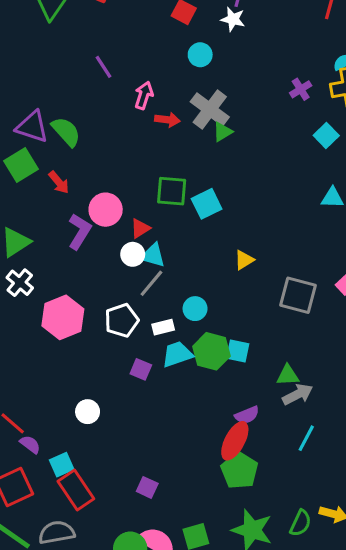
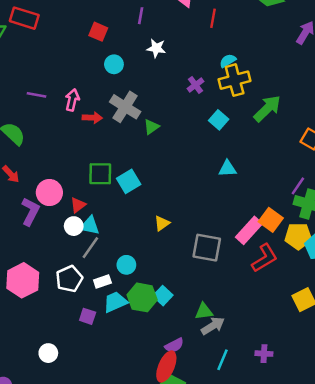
white star: (233, 19) -> (156, 48), moved
purple line: (103, 67) -> (37, 95), moved, turned -42
green triangle: (223, 132) -> (151, 127), moved
cyan square: (238, 351) -> (163, 296), turned 36

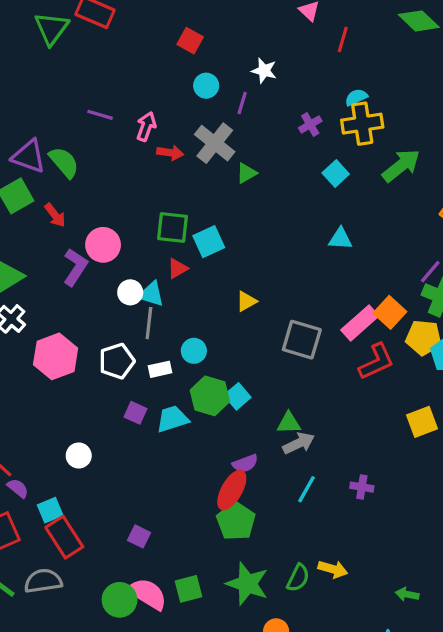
purple line: (141, 16) -> (242, 103), moved
red triangle: (78, 205) -> (177, 268), moved
gray line: (90, 248) -> (149, 323), turned -35
cyan trapezoid: (115, 302) -> (172, 419), moved

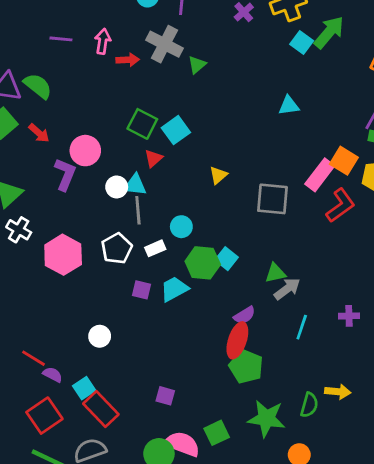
cyan square: (336, 174) -> (302, 43), moved
green square: (173, 227) -> (142, 124), turned 32

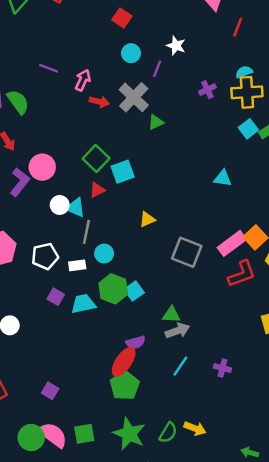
gray line: (138, 210) -> (86, 232), moved

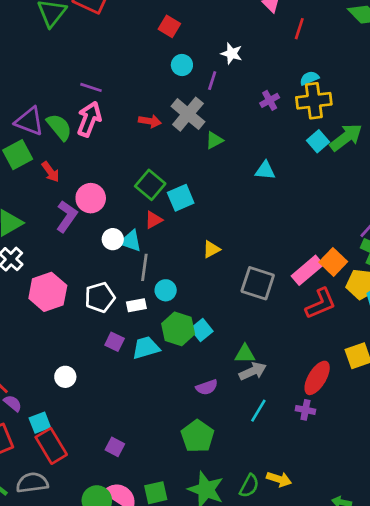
pink arrow: (83, 80) -> (89, 119), moved, size x1.4
cyan triangle: (223, 178) -> (265, 170), moved
red ellipse: (124, 362) -> (317, 378), moved

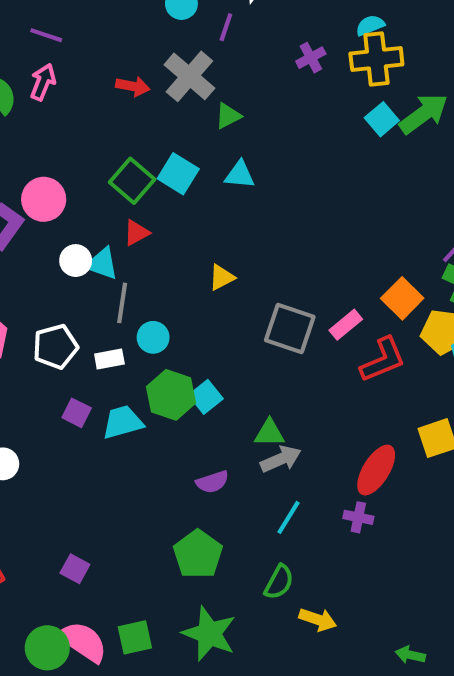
pink arrow: (89, 119) -> (43, 82), size x0.7
cyan triangle: (265, 170) -> (240, 175), moved
cyan square: (181, 198) -> (178, 174), moved, turned -36
pink rectangle: (307, 270) -> (346, 325), moved, size x0.7
green semicircle: (249, 486) -> (279, 582), moved

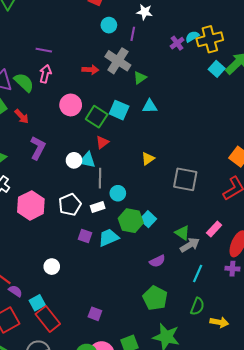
cyan semicircle: (370, 25) -> (192, 37), moved
pink circle: (44, 199) -> (71, 105), moved
pink rectangle: (346, 325) -> (214, 229), moved
green triangle: (269, 433) -> (182, 233), turned 42

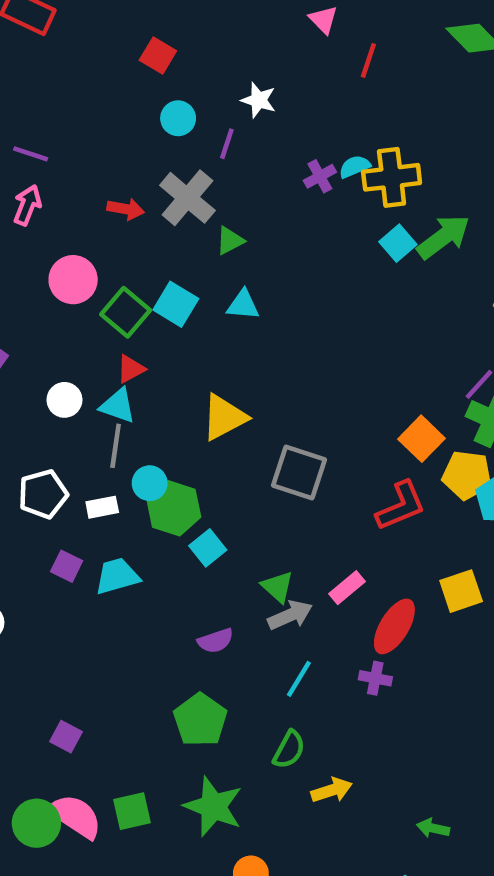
yellow triangle: (148, 159) -> (224, 417), size x1.6
cyan triangle: (87, 160) -> (118, 406), moved
green hexagon: (131, 221) -> (174, 508), moved
yellow arrow: (219, 322) -> (332, 790), turned -36

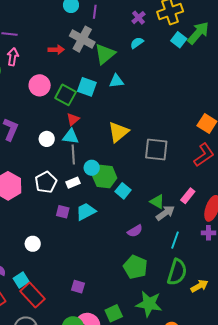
cyan semicircle: (355, 167) -> (137, 43), moved
green triangle: (230, 241) -> (105, 54), size x1.6
green semicircle: (289, 750) -> (177, 272), size x1.5

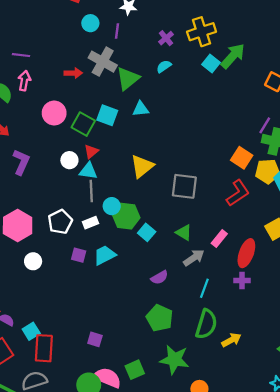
white circle: (47, 139) -> (69, 160), moved
green triangle: (157, 202) -> (184, 233), moved
white circle: (33, 244) -> (33, 261), moved
red rectangle: (33, 295) -> (44, 348), turned 45

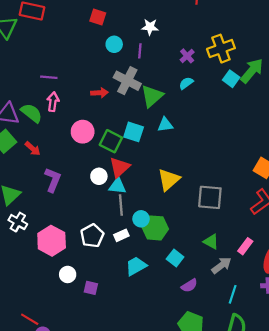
red triangle: (91, 152) -> (119, 167), size x1.5
cyan square: (147, 232) -> (175, 258), moved
purple square: (79, 255) -> (91, 288), moved

